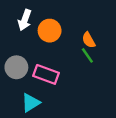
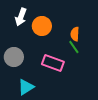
orange semicircle: (89, 40) -> (75, 34), turned 32
pink rectangle: (46, 74) -> (53, 63), moved

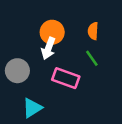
white arrow: (21, 17) -> (48, 48), moved
orange semicircle: (75, 34) -> (93, 31), moved

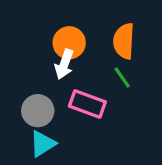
orange semicircle: (93, 31) -> (124, 41), size x1.5
gray circle: (17, 71) -> (38, 111), moved

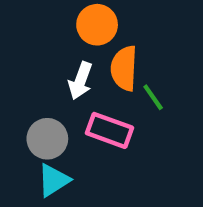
orange semicircle: (124, 41) -> (124, 68), moved
orange circle: (69, 43) -> (97, 25), moved

